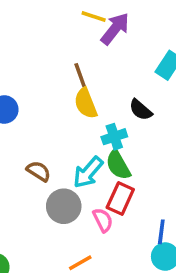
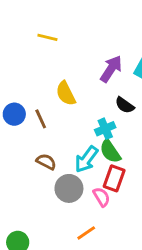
yellow line: (94, 17) -> (47, 37), moved
purple arrow: (115, 29) -> (111, 69), moved
brown line: (80, 75) -> (41, 119), moved
yellow semicircle: (86, 103) -> (66, 93), moved

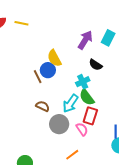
yellow line: (47, 37) -> (21, 23), moved
blue circle: (14, 114) -> (48, 70), moved

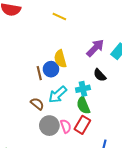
yellow line: (21, 23) -> (59, 17), moved
cyan arrow: (70, 103) -> (58, 95), moved
pink semicircle: (82, 129) -> (66, 126), moved

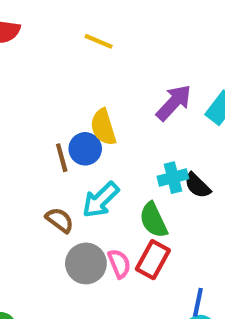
black semicircle: (100, 75) -> (197, 185), moved
cyan cross: (83, 89) -> (173, 178), moved

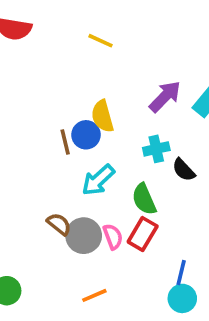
cyan cross: (173, 178) -> (156, 149), moved
brown semicircle: (60, 220) -> (59, 224), moved

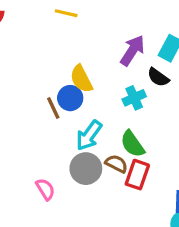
black semicircle: (184, 170) -> (158, 77), moved
brown semicircle: (59, 224) -> (116, 164), moved
gray circle: (84, 236) -> (86, 169), moved
pink semicircle: (113, 237) -> (45, 189), moved

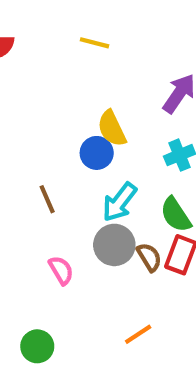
brown line: (53, 108) -> (47, 199), moved
brown semicircle: (116, 164) -> (149, 257), moved, turned 30

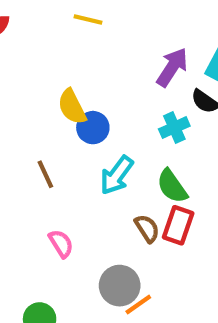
yellow semicircle: (112, 128) -> (72, 107), moved
gray circle: (114, 245) -> (120, 286), moved

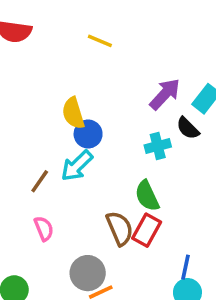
brown line: (45, 174) -> (40, 181), moved, turned 50
cyan arrow: (117, 175) -> (77, 166), moved
brown semicircle: (147, 228) -> (120, 228), size x1.4

